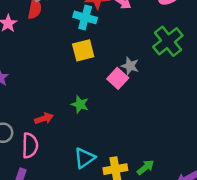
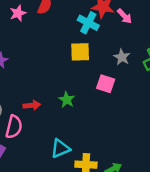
gray star: (130, 66) -> (122, 57), moved
pink square: (118, 78) -> (106, 84), turned -36

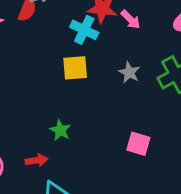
pink square: (106, 84) -> (138, 144), moved
red arrow: (32, 105) -> (37, 160), moved

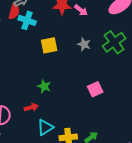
cyan cross: (84, 30) -> (27, 20), moved
pink square: (138, 144) -> (95, 89), turned -35

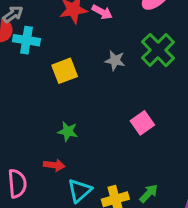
red arrow: (31, 107) -> (54, 165), turned 32

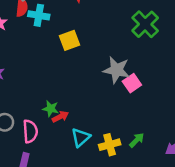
gray star: (115, 61) -> (117, 70), moved, size x1.6
green star: (68, 131) -> (51, 109), moved
red arrow: (54, 165) -> (60, 117), turned -35

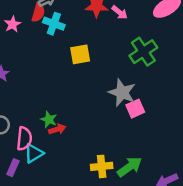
green cross: (145, 24) -> (143, 52), moved
cyan triangle: (81, 137) -> (34, 153), moved
green arrow: (137, 140) -> (130, 167), size x1.5

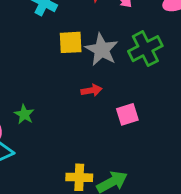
gray star: (122, 93) -> (102, 50), moved
red arrow: (57, 129) -> (92, 90), moved

